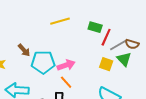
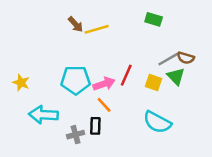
green rectangle: (95, 27) -> (154, 19), moved
red line: (106, 37) -> (126, 75), moved
brown arrow: (24, 50) -> (76, 24), moved

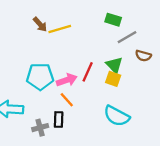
gray line: (168, 59) -> (127, 37), moved
green triangle: (176, 76) -> (114, 65), moved

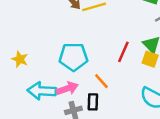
pink arrow: (67, 80) -> (67, 88), moved

